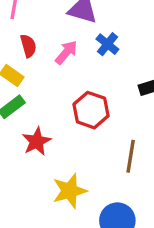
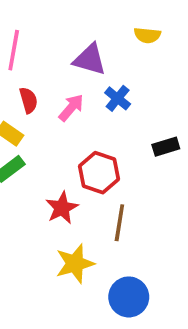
red star: (37, 141) -> (62, 208), moved
brown line: (131, 156) -> (119, 223), moved

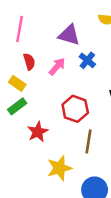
red star: (62, 208) -> (38, 132), moved

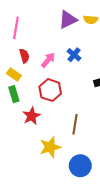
purple triangle: (69, 35) -> (68, 20), moved, turned -42
green rectangle: (17, 106) -> (14, 94), turned -70
red hexagon: (75, 109) -> (50, 90), moved

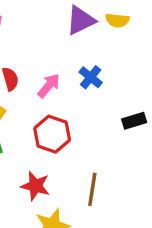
red star: (32, 116) -> (35, 186), moved, turned -30

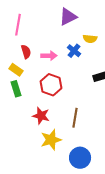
yellow semicircle: (117, 20) -> (90, 39), moved
pink arrow: (49, 86) -> (49, 56), turned 49

